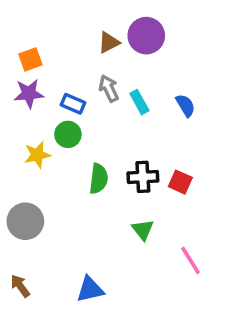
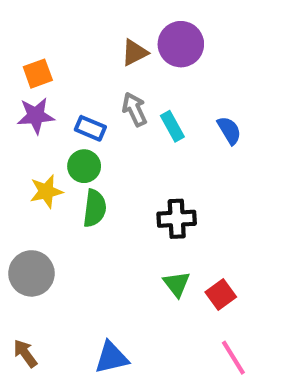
green semicircle: (99, 179) -> (95, 208), moved
red square: (180, 182) -> (221, 294), moved, turned 30
pink line: (191, 260) -> (233, 358), moved

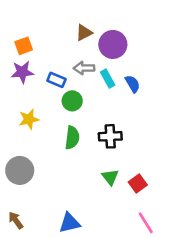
purple circle: (181, 44) -> (113, 44), moved
gray arrow: (135, 109) -> (84, 68), turned -66
blue semicircle: (229, 130) -> (133, 84), moved
green circle: (84, 166) -> (72, 101), moved
green semicircle: (95, 208) -> (72, 138), moved

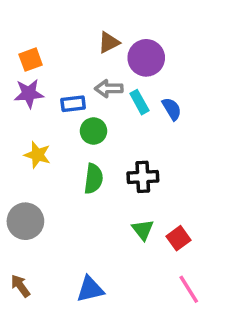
blue rectangle: (56, 80) -> (73, 104), turned -30
yellow star: (29, 119) -> (37, 155), turned 30

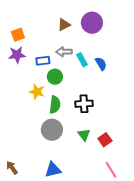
purple circle: (146, 58) -> (92, 23), moved
yellow star: (37, 155) -> (37, 92), moved
gray circle: (25, 221) -> (52, 130), moved

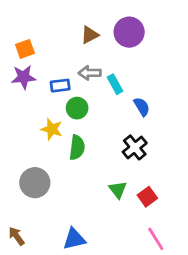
blue semicircle: (101, 64) -> (142, 107), moved
black cross: (84, 104) -> (135, 147), moved, turned -36
gray circle: (52, 130) -> (35, 183), moved

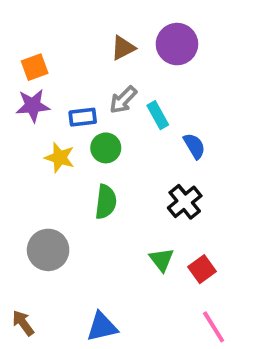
gray arrow: (90, 73) -> (123, 100), turned -45
yellow star: (52, 129) -> (60, 158), moved

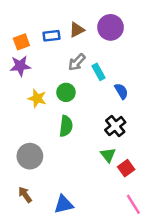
blue rectangle: (83, 117) -> (52, 36), moved
green triangle: (162, 260) -> (108, 155), moved
brown arrow: (23, 323) -> (25, 195), moved

